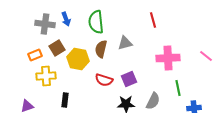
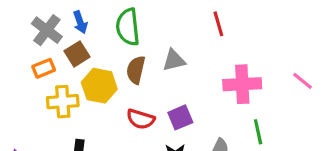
gray cross: (45, 24) -> (47, 30), turned 30
brown square: (57, 48) -> (77, 54), moved
orange rectangle: (35, 55) -> (44, 68), moved
yellow cross: (46, 76) -> (63, 102), moved

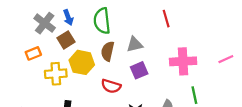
orange rectangle: (44, 68) -> (33, 53), moved
pink line: (303, 81) -> (226, 59), turned -63
purple square: (180, 117) -> (139, 70), moved

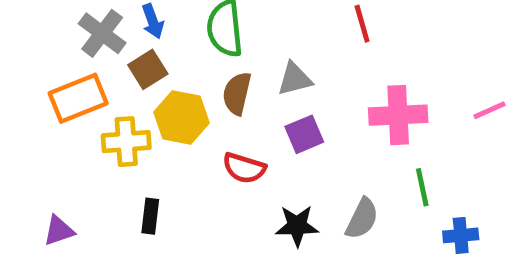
orange rectangle: (33, 53) -> (78, 98), size x1.6

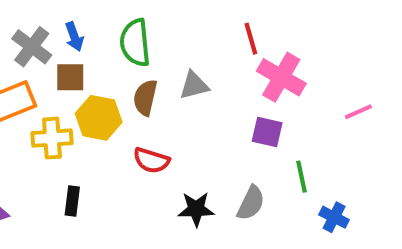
brown square: (148, 69) -> (70, 77), turned 32
pink cross: (398, 115) -> (281, 77), moved, turned 33
purple square: (304, 134) -> (267, 132), moved, turned 36
blue cross: (461, 235) -> (334, 217), turned 32

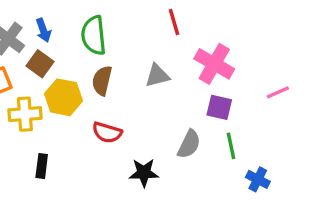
red line: (251, 39) -> (174, 22), moved
brown square: (70, 77) -> (40, 64), turned 36
gray triangle: (194, 85) -> (157, 76), moved
purple square: (267, 132) -> (219, 107), moved
gray semicircle: (251, 203) -> (189, 144), moved

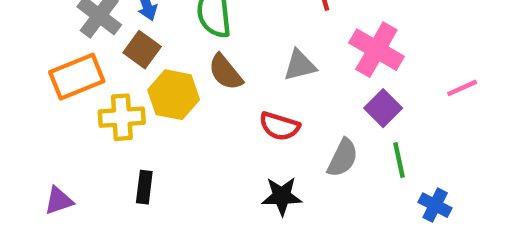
brown semicircle: (102, 81) -> (225, 72), turned -52
purple square: (219, 107) -> (383, 108), turned 32
red semicircle: (107, 133) -> (280, 126), moved

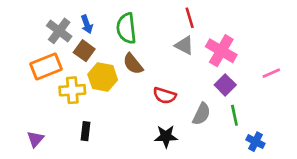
gray triangle: (300, 65) -> (184, 45), moved, turned 42
purple triangle: (59, 201) -> (35, 139), turned -30

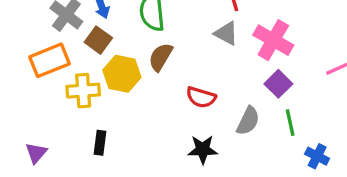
brown semicircle: (133, 64) -> (161, 57), turned 70

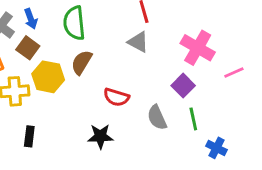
pink cross: (273, 40) -> (198, 48), moved
gray semicircle: (248, 121) -> (157, 117), turned 130
black star: (203, 149) -> (100, 136), moved

